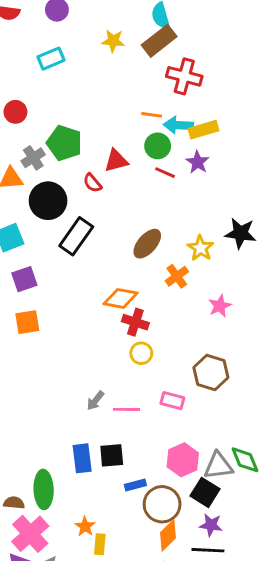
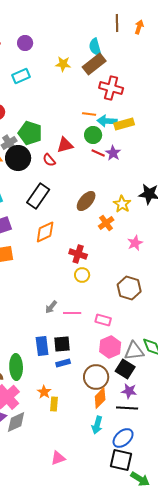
purple star: (198, 162) -> (113, 153), moved
black circle: (48, 201) -> (18, 158), moved
orange diamond: (121, 298) -> (45, 232), moved, turned -35
pink rectangle: (172, 401) -> (103, 320), moved
blue rectangle: (135, 485) -> (63, 363), moved

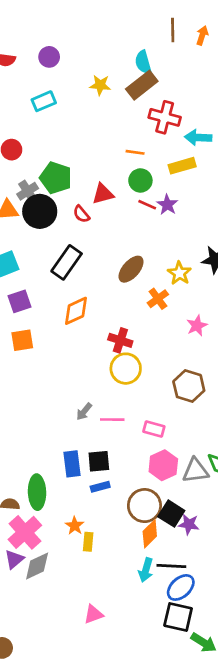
cyan arrow: (107, 121) -> (198, 138), moved
yellow circle: (82, 275) -> (126, 369), size x1.5
black square: (125, 369) -> (171, 514), moved
black line: (127, 408) -> (171, 566), moved

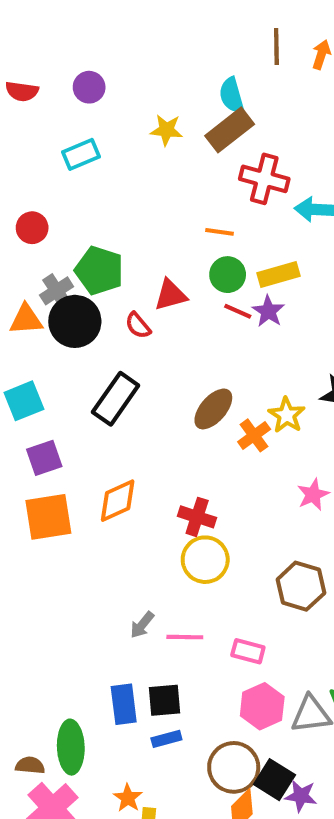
yellow rectangle: (182, 166) -> (278, 275), moved
orange cross: (158, 299) -> (254, 435), moved
orange diamond: (76, 311) -> (118, 501), moved
orange square: (22, 340) -> (48, 517), size x1.4

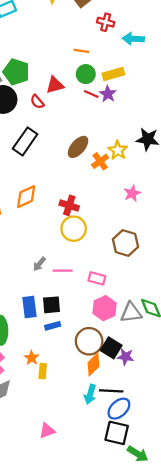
red cross: (264, 179) -> (106, 22), size x0.7

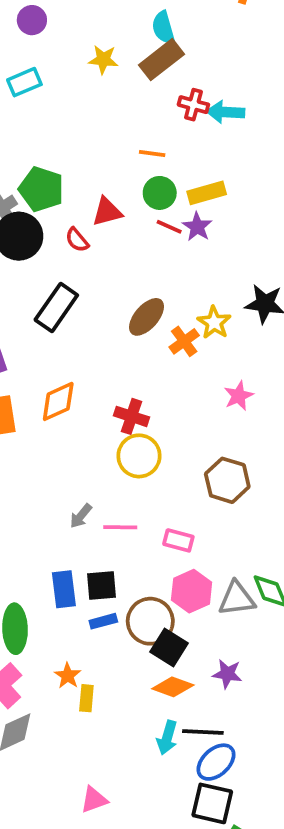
cyan arrow: (133, 39) -> (225, 112), moved
brown circle: (89, 341) -> (150, 621), moved
black square: (111, 348) -> (169, 647), moved
orange diamond: (93, 364) -> (173, 687), turned 65

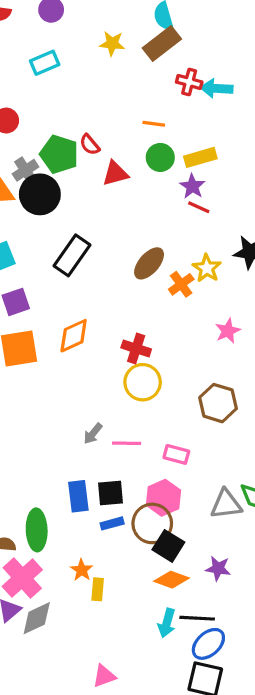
red line: (169, 227) -> (199, 207), moved
red semicircle: (77, 240) -> (90, 145), moved
pink hexagon: (192, 591) -> (163, 498), moved

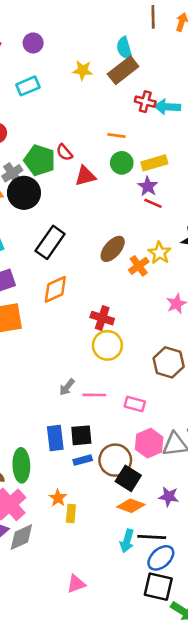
orange diamond: (74, 336) -> (55, 289), moved
pink hexagon: (163, 498) -> (149, 443), moved

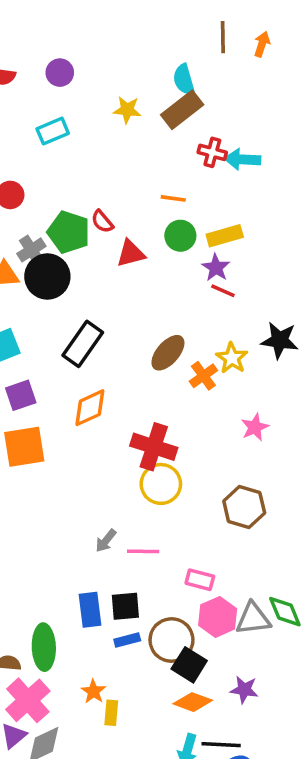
red cross: (102, 318) -> (154, 447), size x1.4
pink rectangle: (135, 404) -> (200, 580), moved

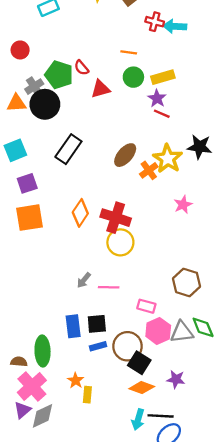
yellow star: (232, 358) -> (168, 159), size x1.4
orange diamond: (90, 408) -> (80, 213), moved, turned -32
brown hexagon: (244, 507) -> (187, 283), moved

